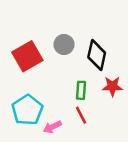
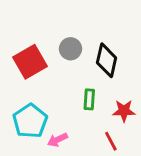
red star: (112, 86) -> (124, 111), moved
red line: (81, 115) -> (111, 141), moved

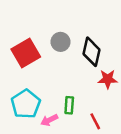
green rectangle: (89, 99) -> (69, 105), moved
red star: (124, 111) -> (108, 79), moved

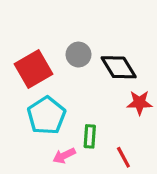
black diamond: (92, 52) -> (119, 67), turned -44
cyan pentagon: (26, 104) -> (46, 116), moved

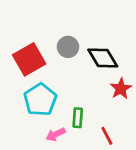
red star: (139, 103) -> (121, 89), turned -30

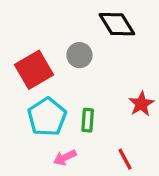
black diamond: (103, 58) -> (117, 24), moved
green rectangle: (78, 118) -> (88, 120), moved

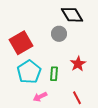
gray circle: (80, 55) -> (59, 34), moved
red star: (141, 104) -> (78, 64), moved

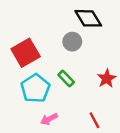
red star: (78, 64) -> (107, 78), moved
green rectangle: (54, 74) -> (66, 78), moved, turned -48

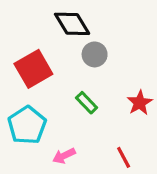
black diamond: (88, 18) -> (72, 24), moved
cyan pentagon: (35, 88) -> (27, 125), moved

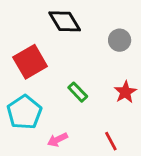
gray circle: (95, 54) -> (120, 40), moved

